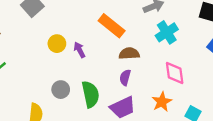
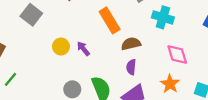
orange rectangle: (112, 26) -> (110, 20), turned 30
cyan cross: (167, 32) -> (163, 17), turned -30

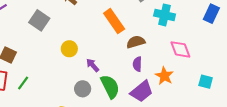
purple arrow: (83, 49) -> (93, 65), moved
orange star: (170, 84) -> (164, 76), moved

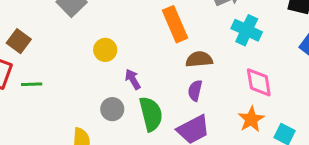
orange star: (164, 76) -> (251, 119), moved
green line: (23, 83) -> (32, 84), turned 40

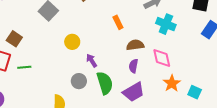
orange rectangle: (175, 24) -> (118, 22), size x0.6
pink diamond: (259, 82) -> (162, 58), moved

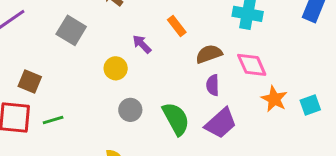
purple arrow: (92, 61) -> (142, 44), moved
gray circle: (79, 81) -> (130, 110), moved
cyan square: (195, 92) -> (310, 105), turned -32

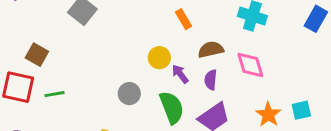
purple arrow: (142, 44) -> (180, 74), moved
yellow circle: (116, 68) -> (159, 58), moved
orange star: (274, 99) -> (268, 115), moved

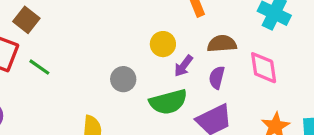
purple arrow: (180, 74) -> (184, 66), turned -114
green line: (54, 94) -> (39, 67), turned 36
green semicircle: (172, 107) -> (168, 102), turned 88

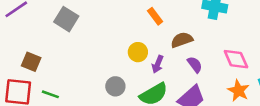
pink diamond: (264, 68) -> (236, 59), moved
purple semicircle: (217, 78) -> (195, 65), moved, turned 144

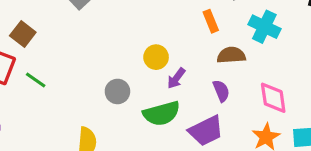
orange rectangle: (155, 16) -> (211, 21), moved
brown semicircle: (182, 40) -> (231, 55), moved

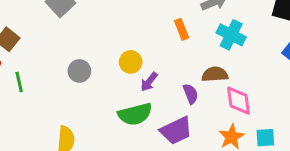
brown semicircle: (231, 55) -> (215, 74), moved
green line: (36, 80) -> (19, 82), turned 42
gray circle: (117, 91) -> (79, 71), moved

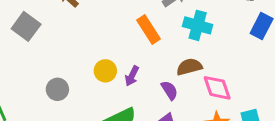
orange rectangle: (182, 29) -> (148, 29), size x1.4
purple arrow: (149, 82) -> (132, 76), moved

